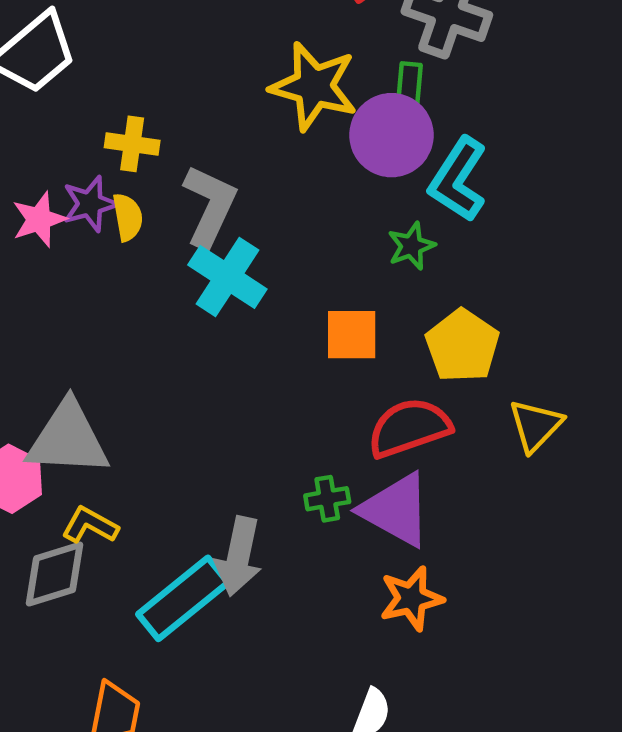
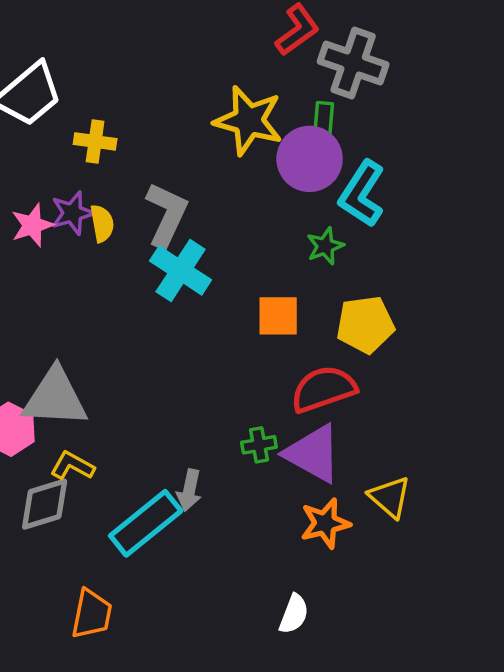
yellow cross: (132, 144) -> (95, 141), moved
yellow pentagon: (462, 346) -> (365, 325), turned 30
yellow triangle: (536, 426) -> (390, 497), moved, turned -33
gray arrow: (239, 556) -> (189, 490), size x0.7

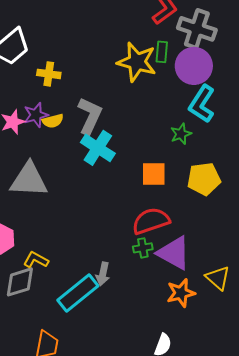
green rectangle: (323, 121) -> (162, 52), moved
purple circle: (310, 159) -> (194, 66), moved
yellow semicircle: (102, 223) -> (53, 121), turned 85
red semicircle: (323, 389) -> (151, 221), moved
gray triangle: (55, 398) -> (29, 180), moved

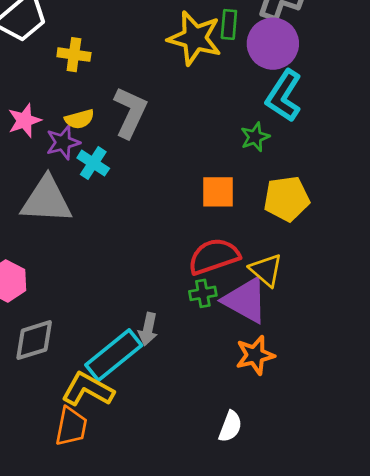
purple star: (36, 115) -> (63, 142), moved
cyan cross: (98, 148) -> (93, 163), moved, size x0.7
yellow L-shape: (36, 260) -> (88, 389), moved, size x1.5
yellow triangle: (218, 278) -> (266, 270), moved

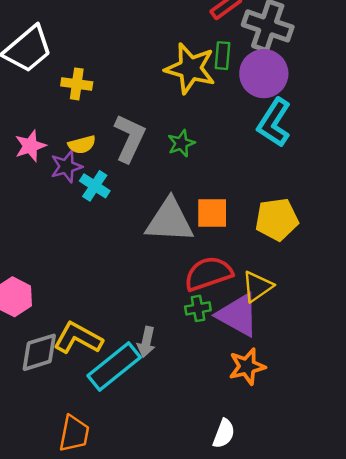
green star: (255, 137) -> (181, 143), moved
gray triangle: (46, 200) -> (170, 221), moved
yellow triangle: (266, 270) -> (257, 287), turned 44
yellow L-shape: (88, 389) -> (78, 338), moved

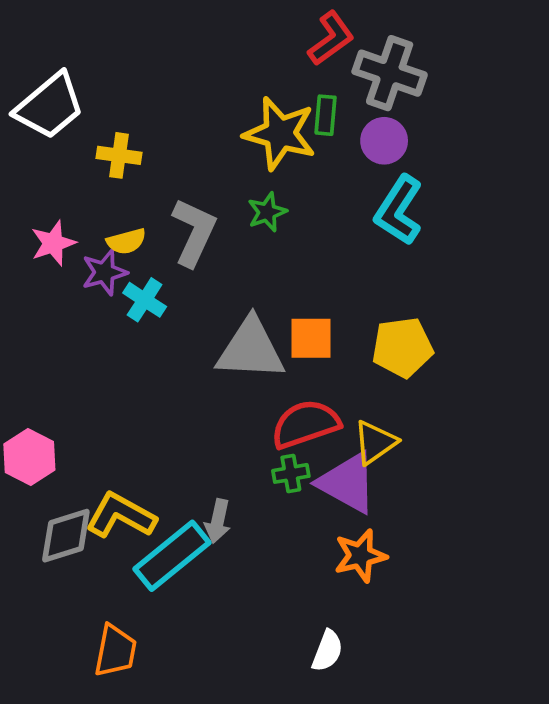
purple circle: (264, 74) -> (384, 141), size x0.7
green star: (181, 143) -> (267, 212), moved

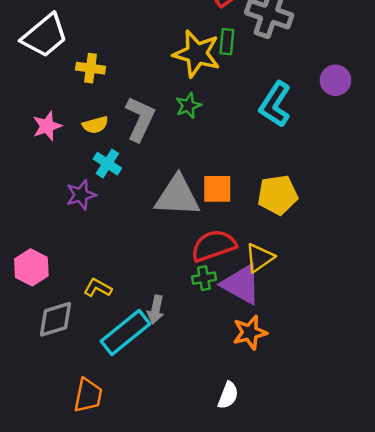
purple circle: (384, 141) -> (335, 80), moved
purple star: (104, 272) -> (81, 195), moved
yellow L-shape: (121, 516) -> (98, 288), moved, size x0.6

